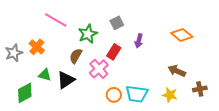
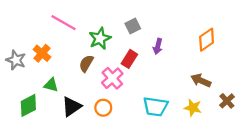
orange diamond: (182, 35) -> (207, 40), turned -75
gray star: (14, 53) -> (16, 60), turned -30
black triangle: (66, 80) -> (71, 107), moved
brown cross: (200, 89) -> (227, 101), turned -32
orange circle: (114, 95) -> (103, 108), moved

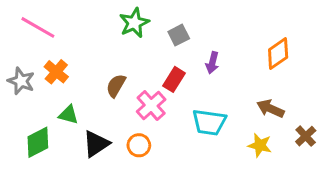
pink line: (64, 23) -> (38, 27), moved
green star: (100, 38) -> (134, 23), moved
cyan trapezoid: (155, 107) -> (209, 122), moved

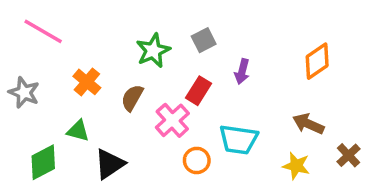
green star: (134, 23) -> (153, 51), moved
orange cross: (56, 72) -> (87, 82), moved
orange circle: (139, 145) -> (197, 160), moved

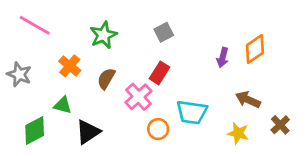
green star: (153, 51) -> (103, 35), moved
purple arrow: (242, 72) -> (223, 58), moved

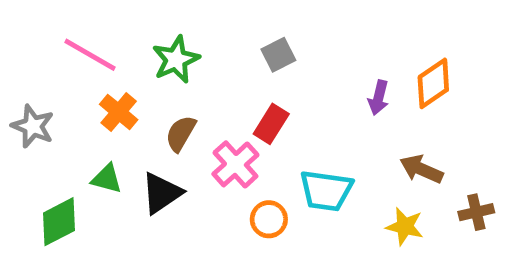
pink line: (35, 25) -> (90, 55), moved
brown cross: (280, 125) -> (476, 212), turned 30
black triangle: (88, 132) -> (162, 193), moved

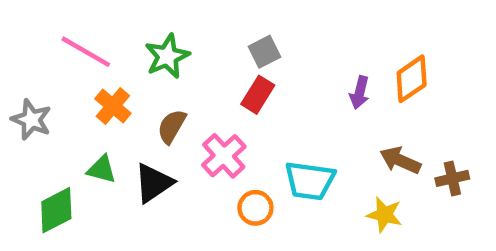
red rectangle: (271, 124) -> (258, 95), moved
brown cross: (476, 212) -> (452, 178), moved

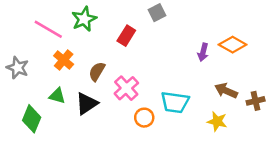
gray square: (264, 52) -> (157, 13), moved
green star: (167, 56) -> (84, 19), moved
orange diamond: (412, 79) -> (233, 45), turned 64
red rectangle: (258, 95) -> (126, 36), moved
green diamond: (56, 210) -> (32, 119), turned -40

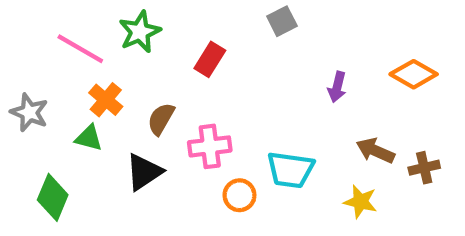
gray square: (157, 13) -> (282, 21), moved
orange diamond: (233, 45) -> (414, 74), moved
pink cross: (126, 88) -> (210, 146), turned 35
green triangle: (57, 96) -> (89, 138), moved

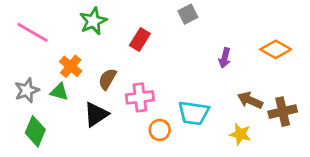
pink line: (80, 49) -> (32, 32), moved
gray star: (29, 112) -> (27, 90), moved, turned 30
brown cross: (424, 168) -> (283, 112), size x1.4

